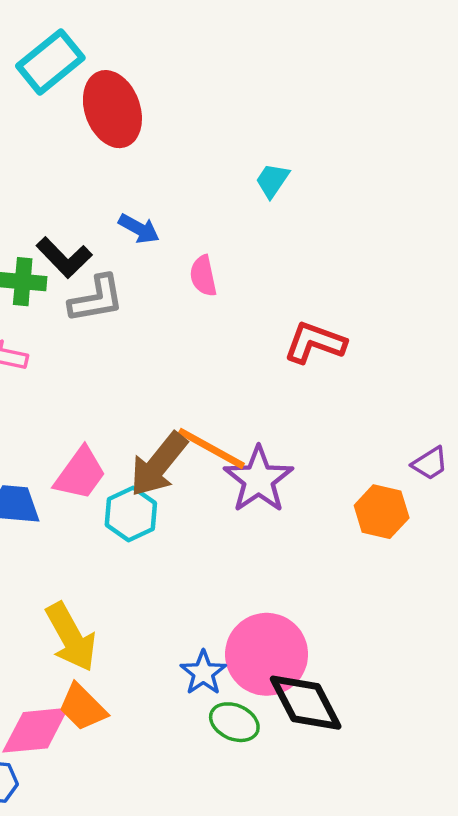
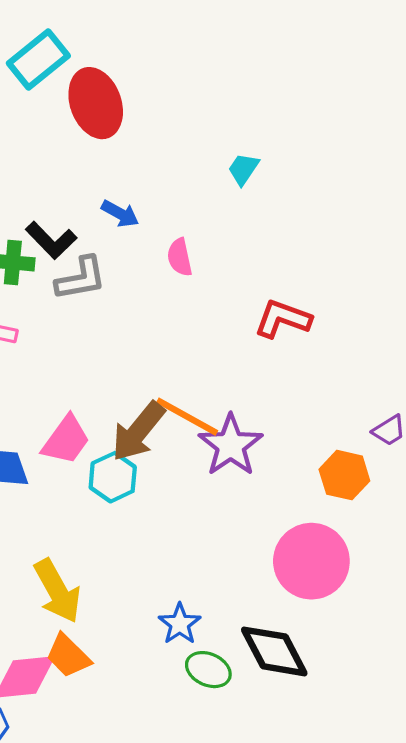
pink circle: (267, 654) -> (311, 561), moved

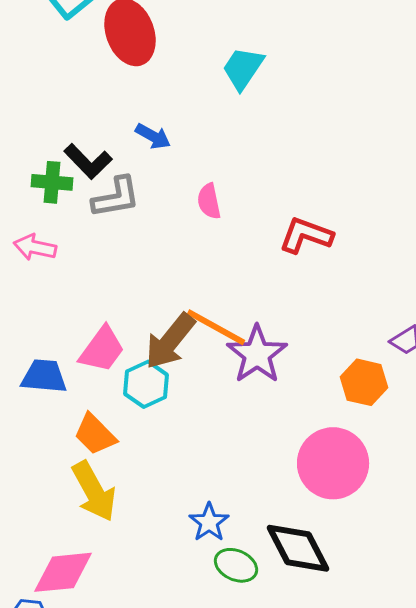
cyan trapezoid: (243, 169) -> (243, 68), moved, size x1.4
pink semicircle: (180, 257) -> (209, 201), moved
orange trapezoid: (68, 656) -> (95, 434), moved

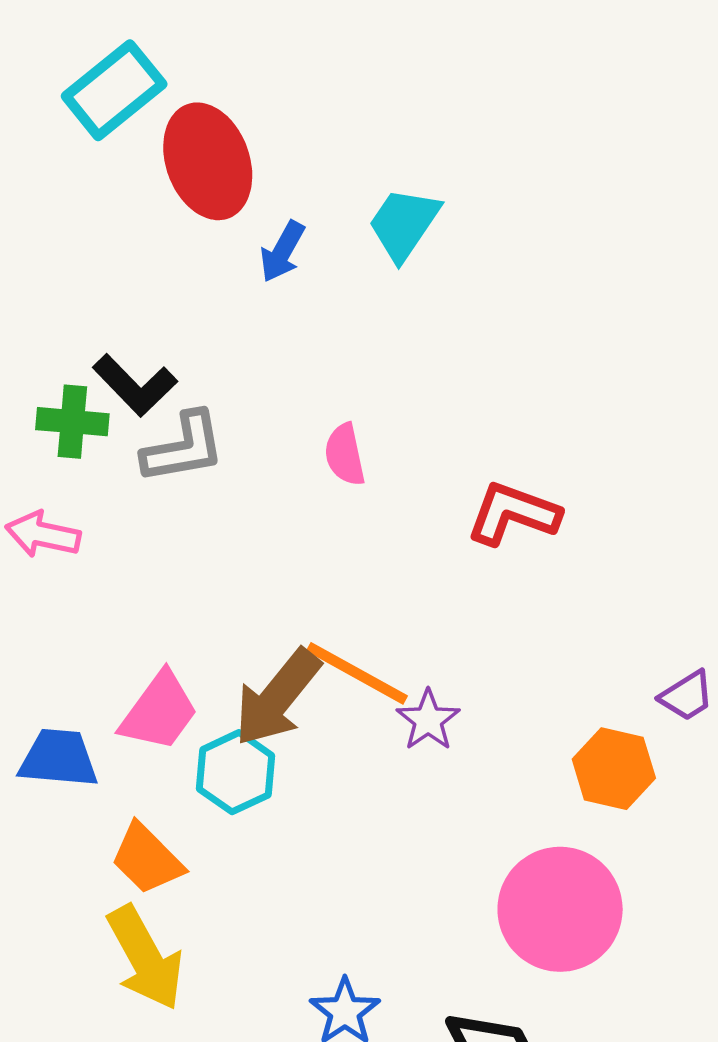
blue arrow: (153, 136) -> (282, 252), moved, turned 90
purple star: (257, 354) -> (428, 720), size x0.6

